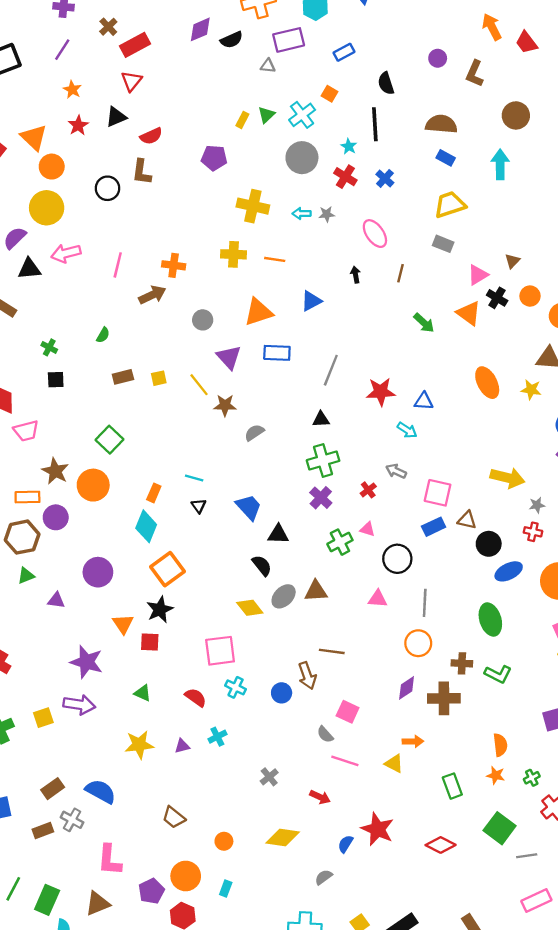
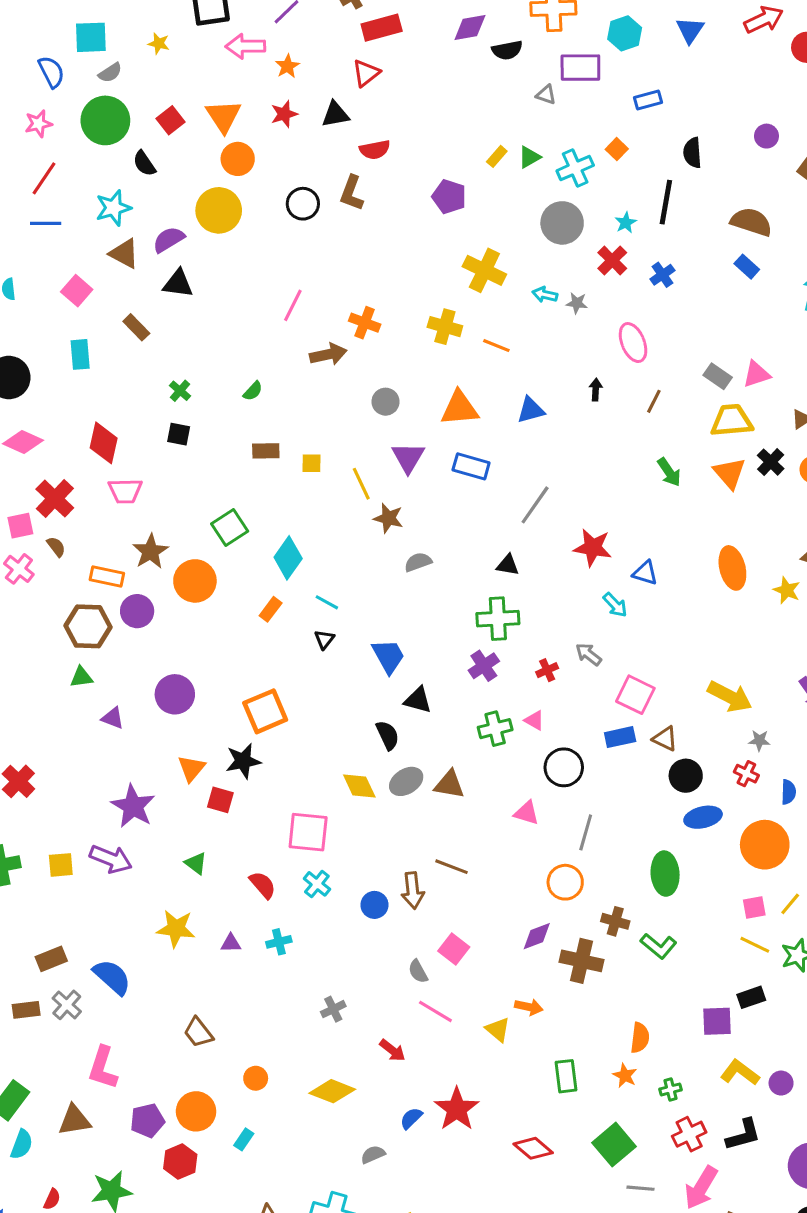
yellow trapezoid: (450, 205) -> (732, 421), moved
pink arrow: (66, 253) -> (245, 46), moved
pink triangle: (478, 275) -> (756, 374), moved
cyan diamond: (146, 526) -> (288, 558), moved

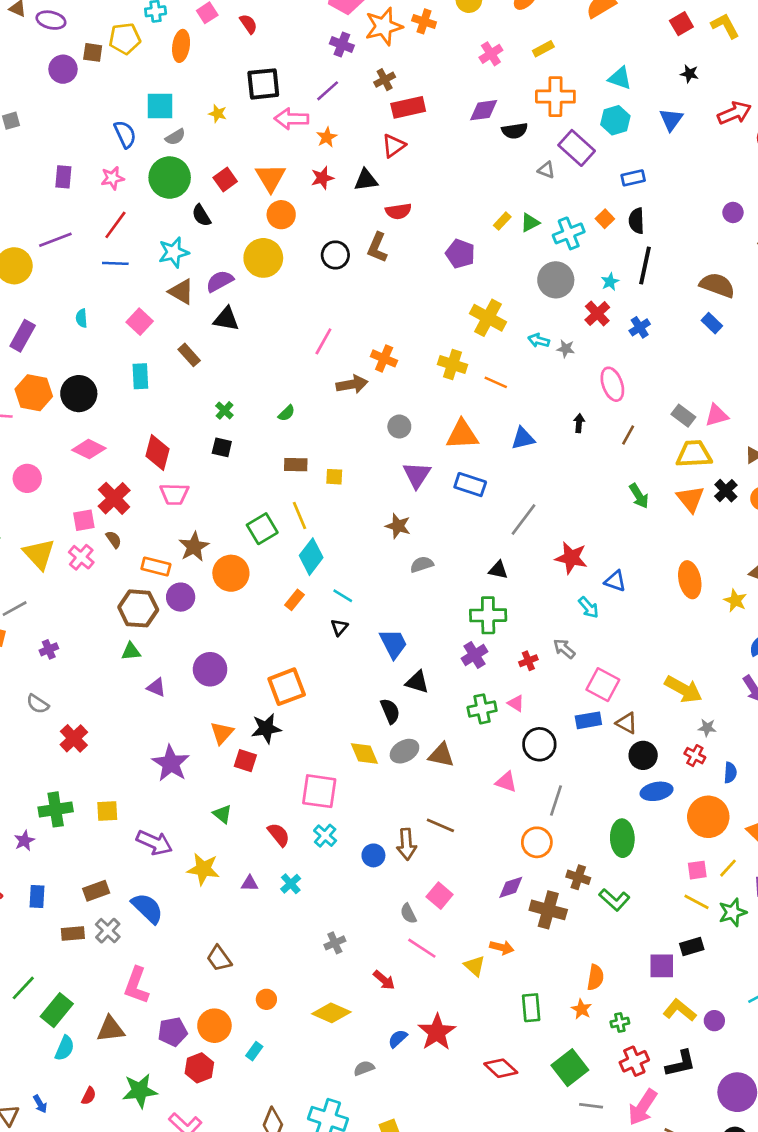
purple rectangle: (580, 68) -> (577, 148), turned 40
black semicircle: (692, 153) -> (636, 221), moved
yellow line: (361, 484) -> (300, 515), moved
purple arrow: (111, 859) -> (154, 843), moved
cyan cross: (279, 942) -> (291, 884), turned -30

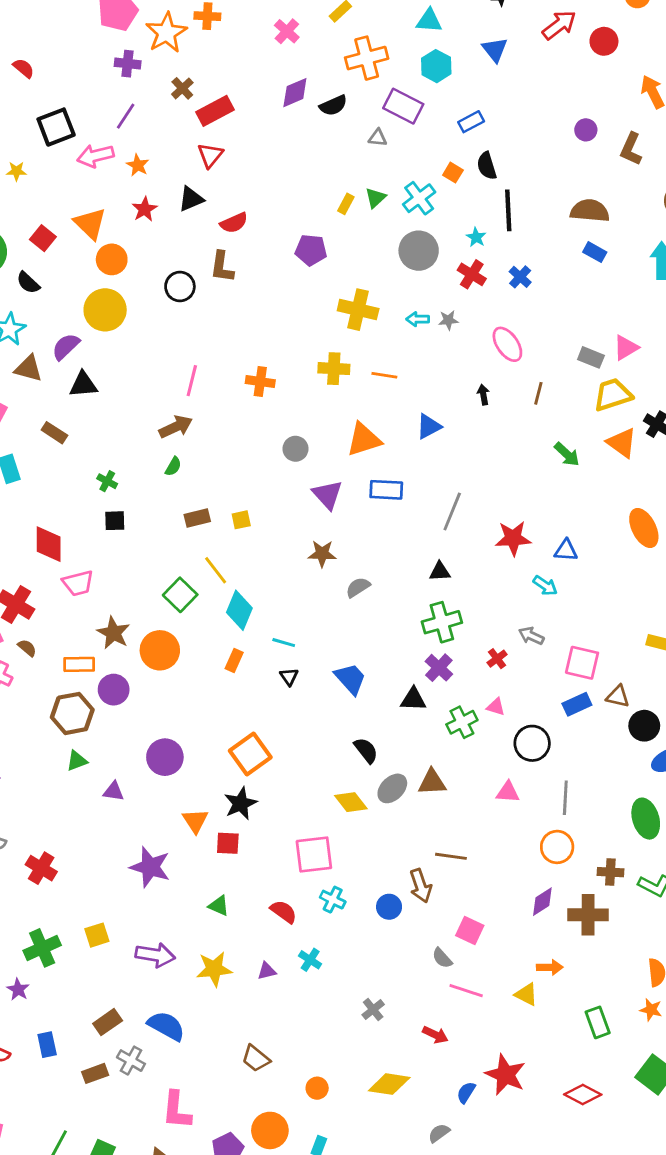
brown arrow: (352, 384) -> (176, 427), moved
black triangle: (417, 682) -> (413, 699), moved

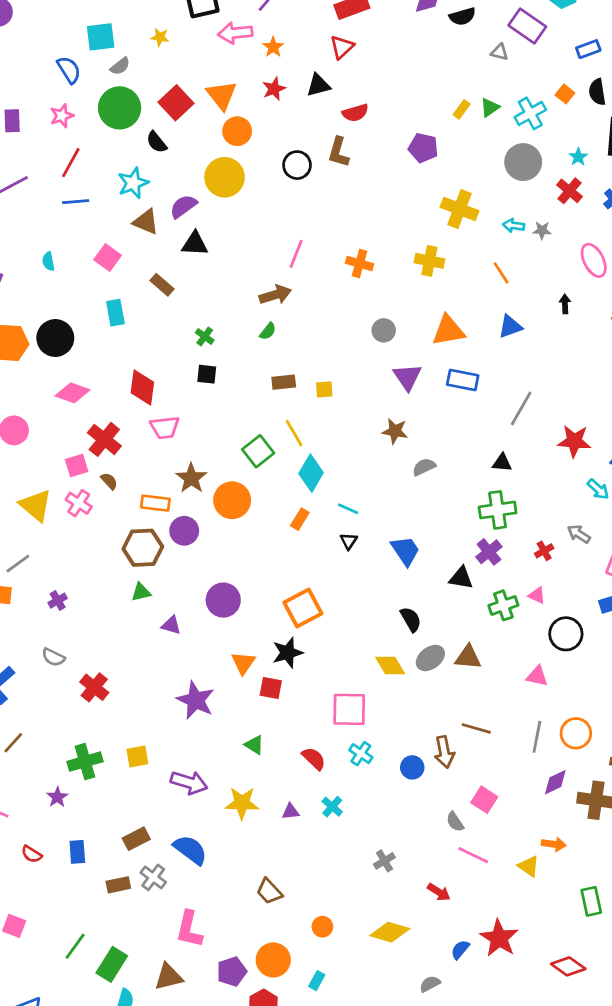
red square: (43, 238) -> (176, 103), size x1.4
orange line: (384, 375) -> (501, 273), moved, turned 40
gray line: (565, 798) -> (537, 737), moved

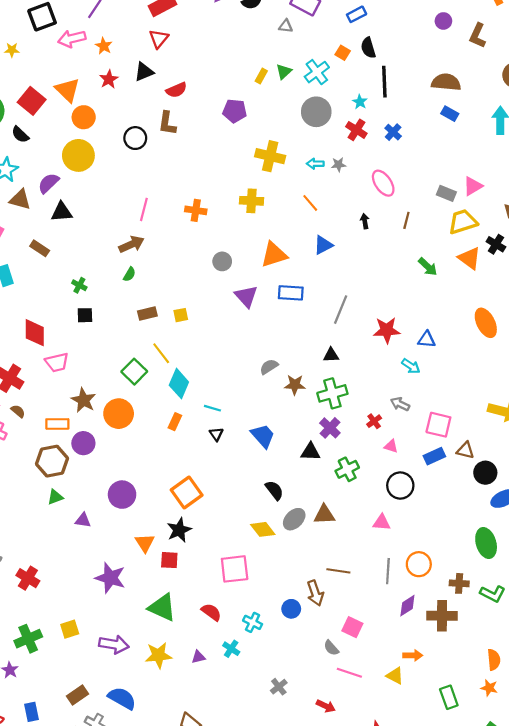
brown star: (395, 431) -> (295, 385), moved
pink triangle: (537, 595) -> (391, 446), moved
green triangle: (254, 745) -> (162, 607), size x1.8
cyan cross: (361, 754) -> (253, 622), moved

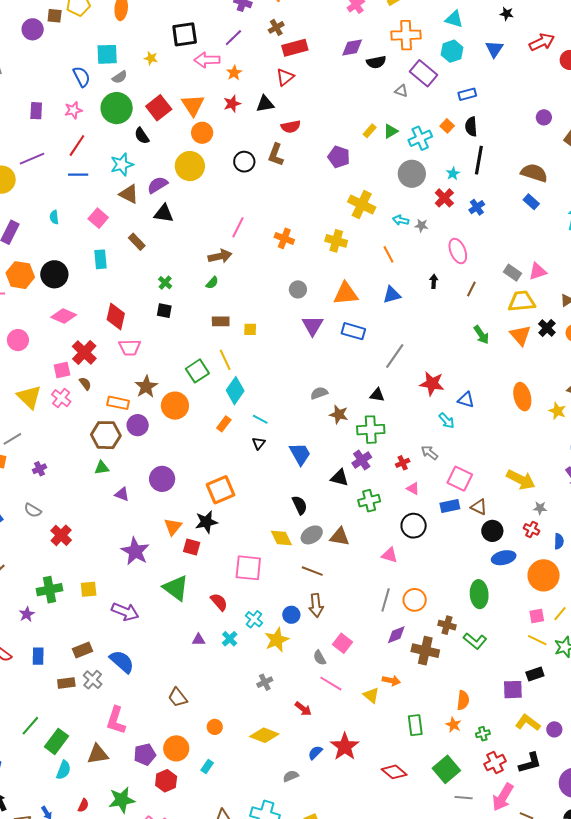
brown line: (338, 571) -> (312, 571), moved
yellow star: (158, 655) -> (277, 640), moved, turned -30

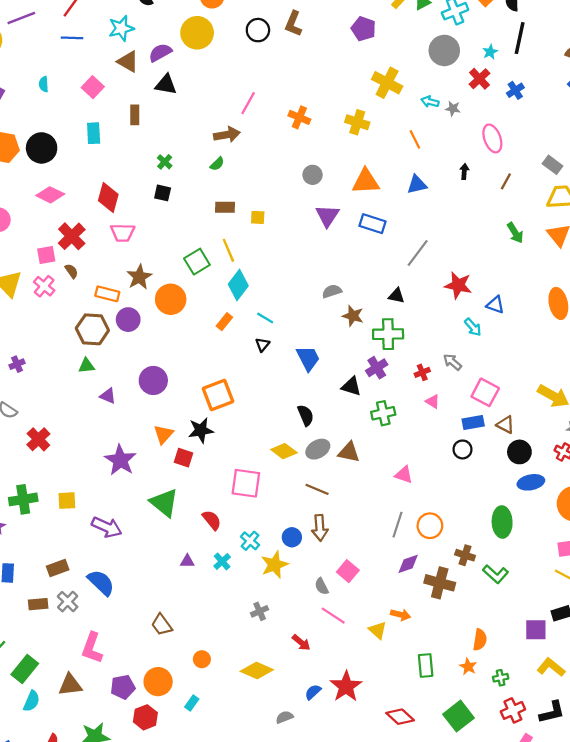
brown rectangle: (137, 242) -> (135, 115), turned 42
black circle: (414, 526) -> (462, 449), moved, size x0.7
yellow diamond: (281, 538) -> (284, 451), turned -30

